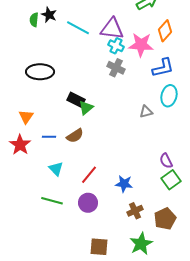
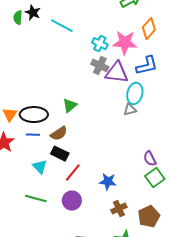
purple triangle: (112, 29) -> (117, 73), moved
black ellipse: (40, 72) -> (34, 115), moved
cyan ellipse: (169, 96) -> (135, 94), moved
black rectangle: (76, 100) -> (60, 154), moved

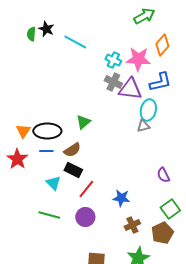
green square: (155, 178) -> (170, 209), moved

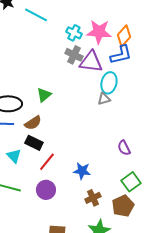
orange diamond: (162, 45) -> (124, 36), moved

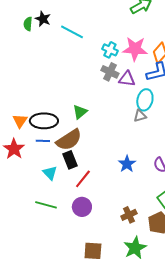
purple triangle: (91, 62) -> (127, 79), size x0.7
brown semicircle: (33, 123) -> (69, 140), size x1.5
black rectangle: (34, 143) -> (70, 160), turned 42
blue star: (82, 171) -> (127, 164), moved, turned 30

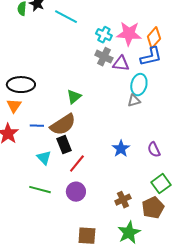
black ellipse: (44, 121) -> (21, 85), moved

